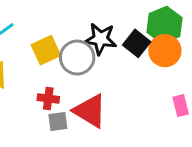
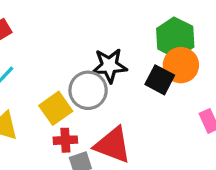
black square: (137, 43) -> (160, 80), moved
yellow square: (46, 50) -> (56, 108), moved

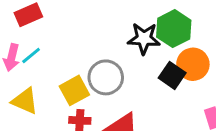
green hexagon: (175, 38) -> (174, 29), moved
black star: (109, 66) -> (144, 39), moved

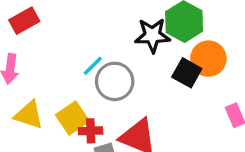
cyan line: (31, 55) -> (93, 66), moved
yellow square: (74, 90) -> (72, 118), moved

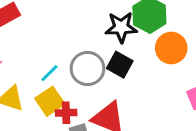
cyan line: (93, 66) -> (49, 73), moved
black square: (187, 73) -> (120, 65), moved

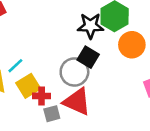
gray circle: (87, 69) -> (74, 72), moved
cyan line: (49, 73) -> (15, 66), moved

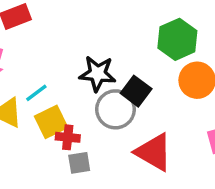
black star: (90, 26) -> (97, 74), moved
red triangle: (77, 102) -> (154, 152), moved

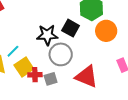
black square: (136, 91) -> (71, 28), moved
gray square: (79, 163) -> (51, 79), moved

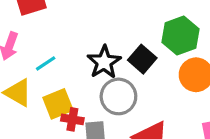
black star: (47, 35) -> (104, 62), turned 30
cyan line: (13, 51) -> (46, 63), moved

